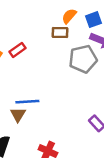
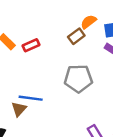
brown rectangle: (60, 33) -> (76, 36), turned -49
gray pentagon: (83, 59) -> (78, 79), moved

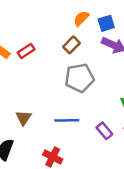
brown rectangle: (76, 36) -> (72, 45), moved
blue line: (31, 98) -> (67, 120), moved

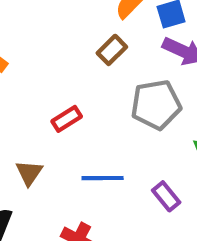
red rectangle: (26, 51) -> (67, 119), moved
gray pentagon: (79, 78) -> (156, 105), moved

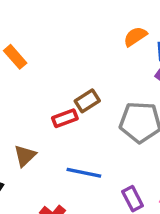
brown rectangle: (112, 50) -> (87, 101), moved

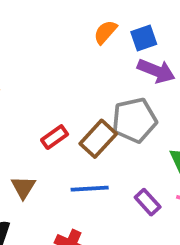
brown rectangle: (87, 101) -> (98, 139), moved, size x1.4

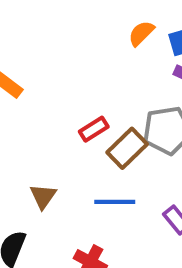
red rectangle: (55, 137) -> (94, 129), moved

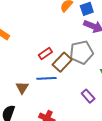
blue line: (115, 202) -> (46, 78), moved

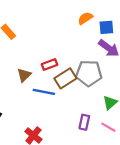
brown triangle: (22, 88) -> (24, 75), moved
purple rectangle: (88, 96) -> (84, 122), turned 40

